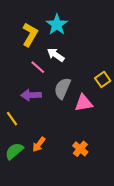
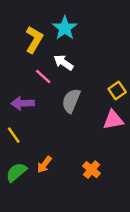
purple arrow: (31, 95) -> (23, 103), moved
pink triangle: (84, 103) -> (113, 120), moved

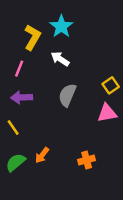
pink line: (43, 77) -> (19, 69), moved, turned 70
orange cross: (92, 170) -> (87, 160), turned 35

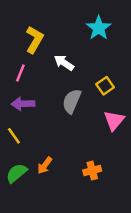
cyan star: (61, 26) -> (99, 28), moved
yellow square: (111, 85) -> (105, 86), moved
pink triangle: (107, 113) -> (114, 120), turned -40

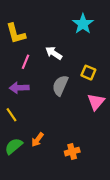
yellow L-shape: (34, 40) -> (16, 34), moved, turned 135
pink line: (20, 73) -> (26, 62), moved
yellow square: (105, 86) -> (88, 73), turned -32
orange cross: (92, 171) -> (72, 152), moved

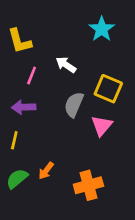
yellow square: (88, 73) -> (108, 89), size x1.5
pink triangle: (96, 102) -> (102, 126), moved
yellow line: (11, 115) -> (14, 140), turned 48
orange cross: (72, 152) -> (88, 185), size x1.5

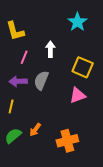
white arrow: (66, 65) -> (50, 49), turned 56
gray semicircle: (74, 105) -> (41, 80), moved
pink triangle: (102, 126) -> (77, 95), turned 30

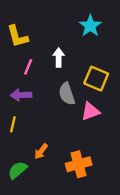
gray semicircle: (41, 80) -> (67, 94), moved, turned -42
green semicircle: (13, 136) -> (18, 170), moved

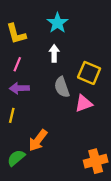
cyan star: (90, 26) -> (57, 23), moved
pink line: (28, 67) -> (17, 64), moved
orange arrow: (41, 151) -> (38, 140), size x1.5
orange cross: (79, 164) -> (96, 161), moved

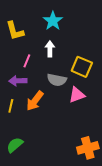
pink line: (17, 64) -> (27, 61), moved
gray semicircle: (62, 87) -> (57, 80), turned -60
orange arrow: (38, 140) -> (35, 101), moved

